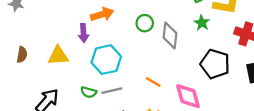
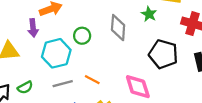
green circle: (145, 23) -> (82, 36), moved
orange line: (153, 82) -> (92, 80), moved
green semicircle: (89, 92) -> (25, 87), moved, turned -42

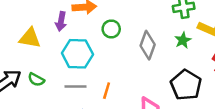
green circle: (82, 36) -> (111, 29), moved
orange line: (92, 80) -> (107, 91), turned 63
green semicircle: (25, 87) -> (36, 80), turned 42

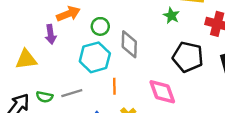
gray diamond: (148, 45) -> (129, 44), moved
cyan hexagon: (77, 54) -> (95, 57), moved
gray line: (75, 86) -> (72, 93), moved

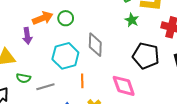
green circle: (100, 26) -> (66, 18), moved
green semicircle: (45, 97) -> (23, 78), moved

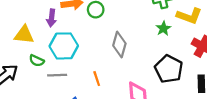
cyan hexagon: (65, 56) -> (64, 46), moved
orange line: (82, 81) -> (97, 79), turned -32

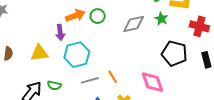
gray diamond: (119, 45) -> (134, 24), moved, turned 75
green semicircle: (37, 61) -> (54, 85), moved
gray line: (57, 75) -> (90, 80), moved

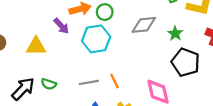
green star: (161, 19) -> (175, 33), moved
purple arrow: (60, 32) -> (61, 26), turned -42
cyan hexagon: (77, 55) -> (96, 39), moved

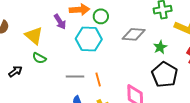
yellow triangle: (36, 46) -> (34, 36), turned 30
green semicircle: (49, 84) -> (39, 58), moved
black arrow: (23, 89) -> (15, 71), size x0.6

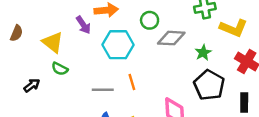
green circle: (101, 16) -> (150, 20), moved
orange line: (98, 80) -> (132, 82), moved

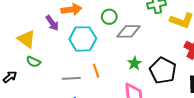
green star: (203, 53) -> (134, 63), moved

